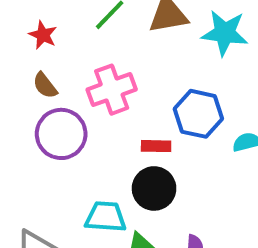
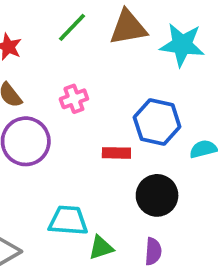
pink cross: (112, 90) -> (74, 99), size x0.6
black circle: (154, 188) -> (157, 195), moved

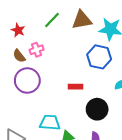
pink cross: (74, 99) -> (37, 50), moved
blue hexagon: (157, 122) -> (99, 57), moved

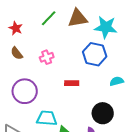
pink cross: (37, 50) -> (47, 57), moved
purple circle: (27, 80) -> (25, 91), moved
black circle: (97, 109) -> (103, 113), moved

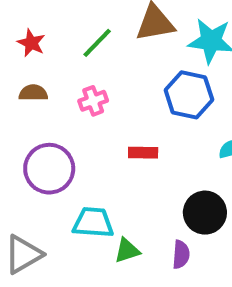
green line: (49, 18) -> (97, 43), moved
brown semicircle: (17, 53) -> (33, 93), turned 128

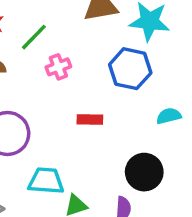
green line: (97, 43) -> (34, 37), moved
pink cross: (93, 101) -> (58, 67), moved

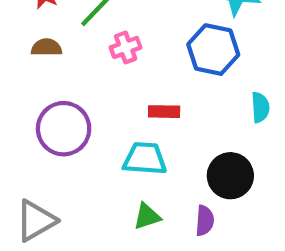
cyan semicircle: (169, 116) -> (260, 107), turned 100
cyan trapezoid: (46, 181) -> (145, 159), moved

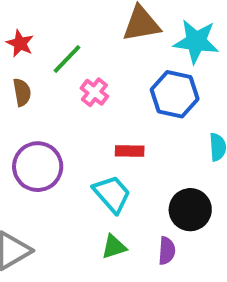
brown semicircle: (46, 47) -> (22, 92), turned 80
pink cross: (126, 47) -> (94, 92), turned -32
cyan trapezoid: (145, 159) -> (112, 194), turned 45

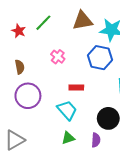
green line: (67, 59) -> (43, 23), moved
brown semicircle: (22, 92) -> (20, 67), moved

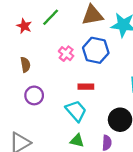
blue hexagon: (100, 58) -> (96, 50), moved
purple circle: (28, 96) -> (34, 95), size x0.7
green triangle: (68, 138) -> (77, 141), turned 32

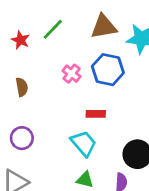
purple circle: (34, 95) -> (22, 138), moved

